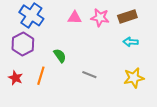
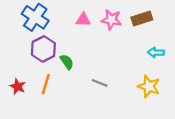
cyan arrow: (131, 42) -> (156, 52), moved
purple hexagon: (23, 44) -> (43, 49), moved
yellow star: (134, 78) -> (149, 86), turned 30

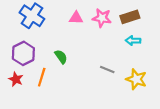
purple hexagon: (43, 49) -> (23, 53), moved
cyan arrow: (156, 52) -> (133, 41), moved
gray line: (100, 83) -> (107, 70), moved

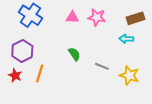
brown rectangle: (130, 17) -> (136, 18), moved
green semicircle: (61, 57) -> (74, 54), moved

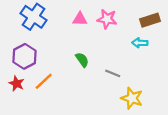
orange line: (40, 73) -> (44, 81), turned 30
yellow star: (129, 75) -> (132, 98), moved

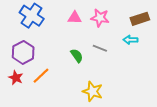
gray line: (113, 73) -> (100, 48), moved
yellow star: (132, 98) -> (93, 91), moved

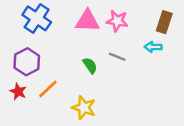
pink triangle: (75, 18) -> (87, 21), size x1.5
brown rectangle: (140, 19) -> (164, 22), turned -54
yellow star: (93, 91) -> (84, 108), moved

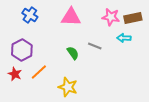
blue cross: (37, 18) -> (30, 15), size x0.7
pink star: (117, 21) -> (111, 17), moved
brown rectangle: (164, 22) -> (133, 18), turned 60

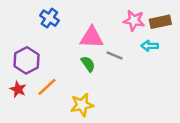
blue cross: (30, 15) -> (49, 18), moved
pink triangle: (71, 17) -> (92, 37), moved
yellow star: (68, 87) -> (82, 105), turned -30

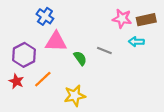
pink triangle: (92, 37) -> (56, 42), moved

